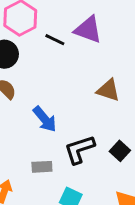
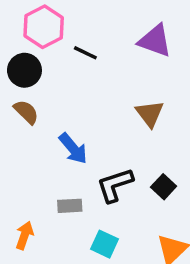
purple triangle: (88, 30) -> (155, 41), moved
brown triangle: (108, 90) -> (150, 114), turned 35

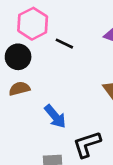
brown semicircle: (26, 112) -> (19, 89), turned -60

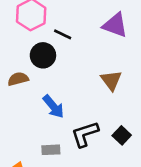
black circle: (18, 57) -> (43, 55), moved

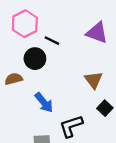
black square: (122, 135) -> (105, 108), moved

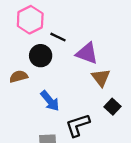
purple triangle: (97, 33) -> (87, 53), moved

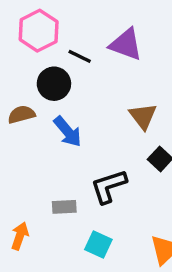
purple triangle: (87, 53) -> (126, 44), moved
blue arrow: (50, 101) -> (68, 132), moved

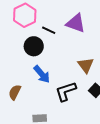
brown semicircle: (21, 114) -> (15, 92), moved, turned -49
black L-shape: (109, 186) -> (66, 91), moved

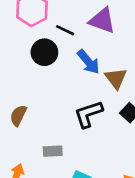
blue arrow: (42, 74) -> (88, 62), moved

